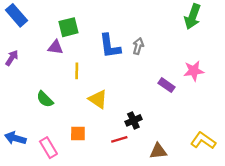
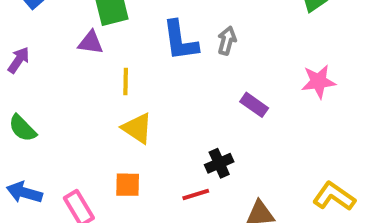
purple rectangle: (167, 85) -> (254, 105), moved
green semicircle: (45, 99) -> (22, 128), moved
yellow triangle: (98, 99) -> (137, 128), moved

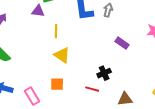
red line: (196, 194) -> (92, 89), turned 32

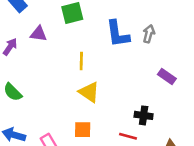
purple triangle: (38, 11) -> (39, 34), moved
black cross: (104, 73) -> (144, 115), turned 32

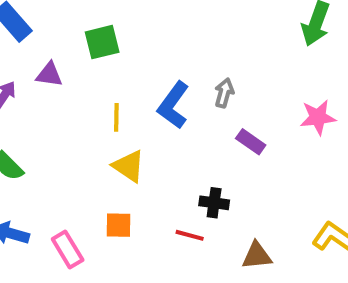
blue L-shape: (118, 34) -> (173, 105), moved, turned 44
gray arrow: (149, 34) -> (224, 93), moved

